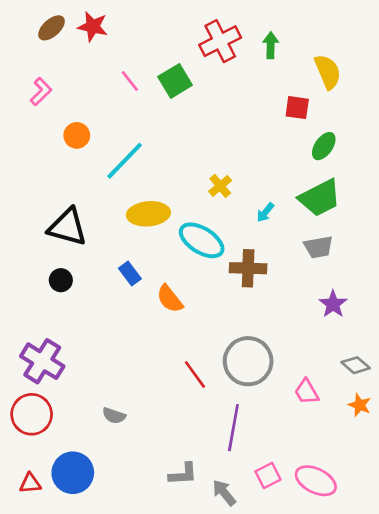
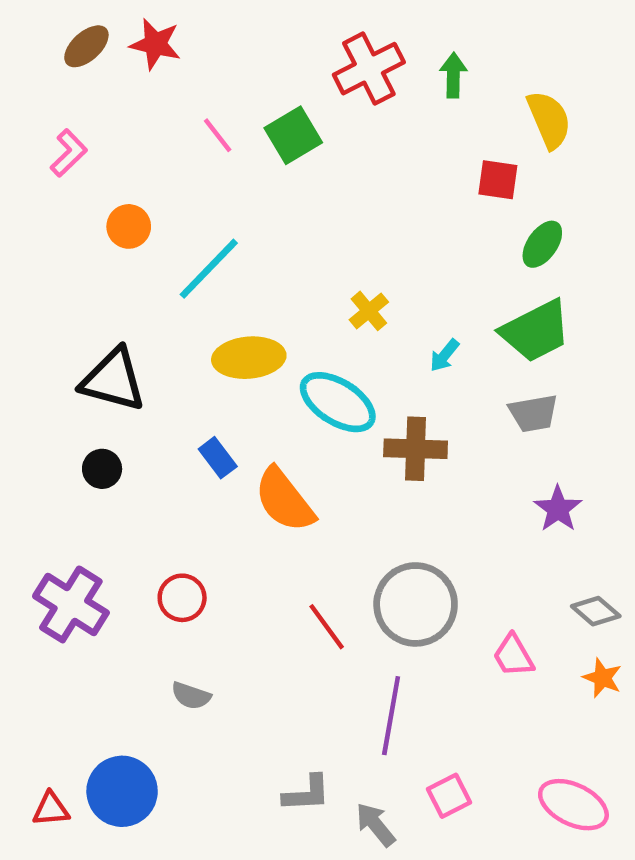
orange semicircle: (170, 299) -> (284, 500), size x1.4
red circle: (32, 414) -> (182, 598), moved, size x0.7
pink ellipse: (316, 481) -> (573, 805), moved

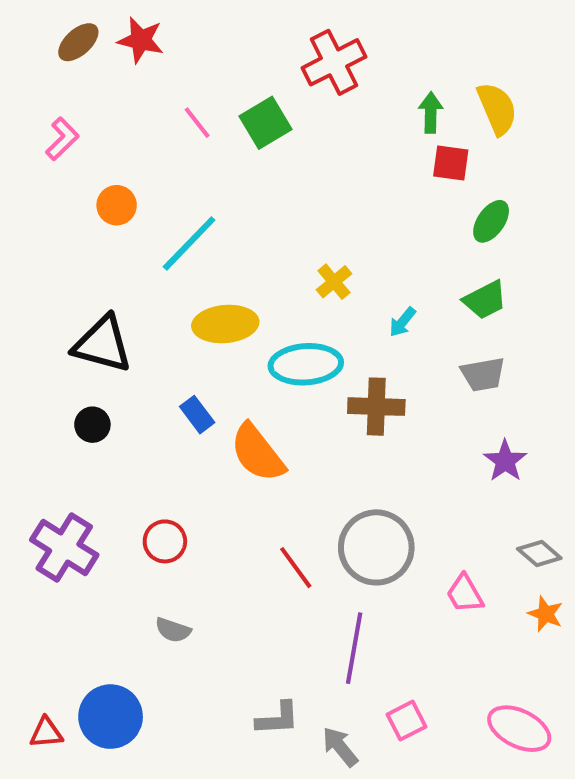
green arrow: (453, 75) -> (431, 113), moved
green trapezoid: (536, 331) -> (485, 300), size x0.7
cyan ellipse: (338, 402) -> (306, 364), turned -36

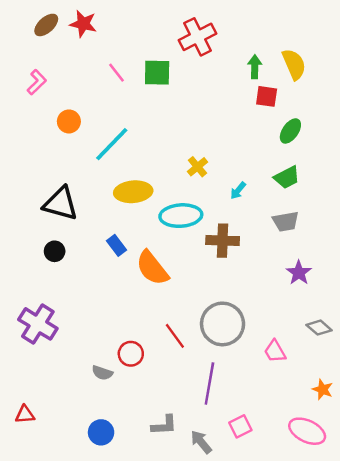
green square: (266, 123) -> (157, 73), turned 32
red circle: (165, 541) -> (131, 354), moved
orange star: (545, 614) -> (323, 389), moved
blue circle: (111, 717) -> (101, 432), moved, size x0.7
red triangle: (46, 733) -> (25, 414), moved

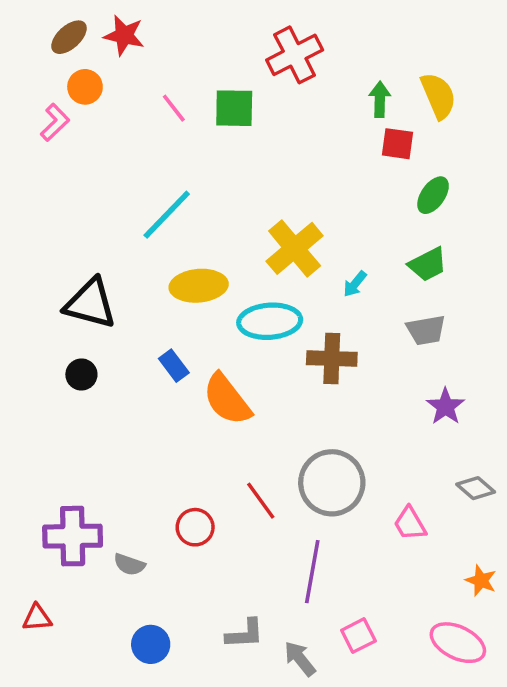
orange circle: (69, 121) -> (85, 87), moved
yellow cross: (198, 167) -> (295, 248), size x1.8
purple cross: (38, 324) -> (73, 536), moved, turned -33
gray semicircle: (102, 373) -> (129, 564), moved

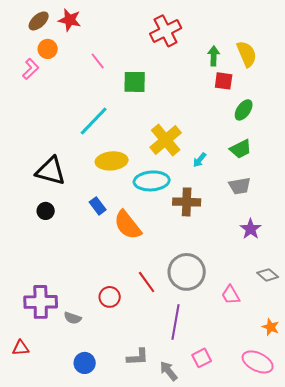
green square: (234, 108) -> (135, 82), moved

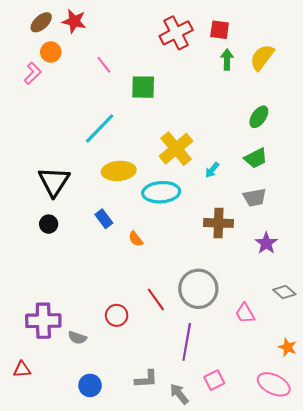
yellow semicircle: (247, 54) -> (262, 57), turned -120
red square: (224, 81) -> (220, 30), moved
black triangle: (51, 171) -> (54, 182), turned 48
brown cross: (187, 202) -> (218, 223), moved
orange semicircle: (128, 225) -> (136, 239), size x0.5

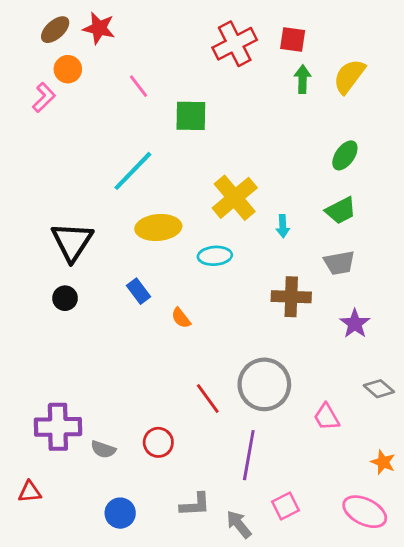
cyan arrow: (212, 170) -> (283, 226), turned -42
cyan ellipse: (161, 192) -> (215, 256), size x0.7
red circle: (117, 315) -> (158, 442), moved

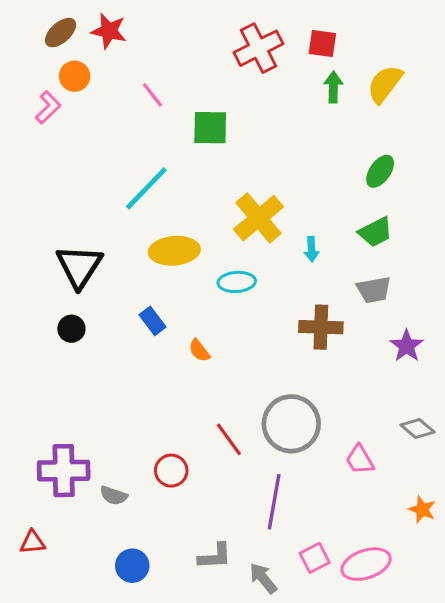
purple star: (355, 324) -> (407, 346), moved
red circle: (158, 442) -> (171, 471), moved
pink ellipse: (365, 512) -> (366, 564), moved, turned -45

